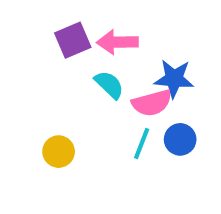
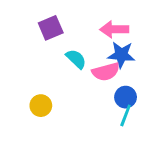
pink arrow: (117, 42) -> (114, 29), moved
cyan line: (142, 143) -> (126, 115), moved

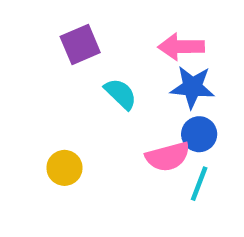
pink semicircle: (106, 72) -> (168, 157), moved
blue circle: (126, 97) -> (199, 134), moved

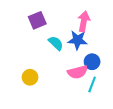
pink arrow: (181, 47) -> (84, 21), turned 102
blue star: (192, 87) -> (78, 40), moved

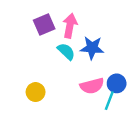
pink arrow: (84, 21) -> (70, 26), moved
blue circle: (92, 62) -> (117, 83), moved

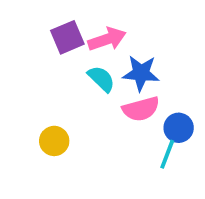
pink arrow: (70, 26) -> (107, 39), turned 60
pink semicircle: (92, 86) -> (141, 109), moved

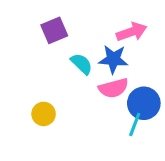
pink arrow: (107, 39) -> (132, 32), moved
blue circle: (179, 128) -> (144, 103), size x1.4

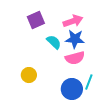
pink arrow: (132, 32) -> (73, 21), moved
blue circle: (144, 103) -> (72, 89), moved

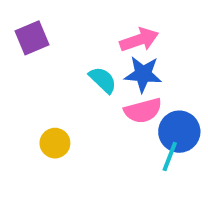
purple square: (36, 20) -> (32, 38), moved
blue circle: (72, 89) -> (179, 132), moved

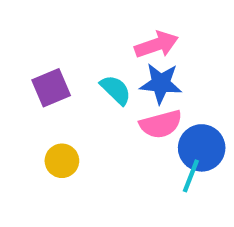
purple square: (32, 38) -> (51, 88), moved

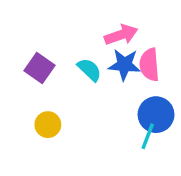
purple square: (51, 88) -> (40, 68), turned -32
pink semicircle: (161, 124) -> (149, 65), moved, turned 100

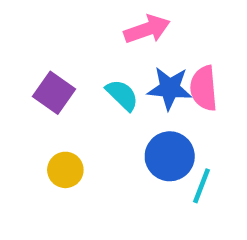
pink arrow: (121, 35) -> (147, 29), moved
blue circle: (156, 115) -> (170, 156), moved

